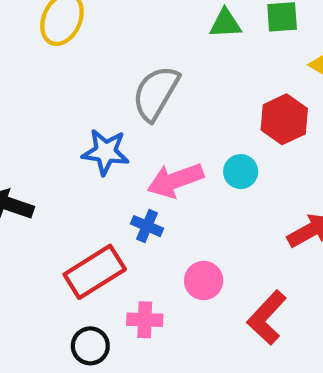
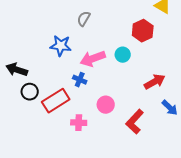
gray semicircle: (156, 93) -> (84, 19), size x0.6
black circle: (90, 346) -> (30, 92), moved

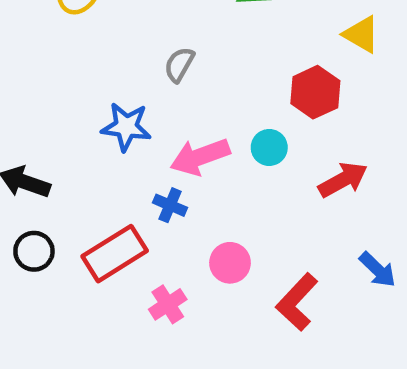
red arrow: (155, 82) -> (343, 180), moved
black circle: (30, 92) -> (34, 251), moved
pink cross: (79, 123) -> (168, 304), turned -35

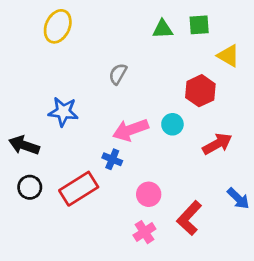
blue star: (126, 127) -> (63, 112), moved
pink cross: (168, 304) -> (144, 232), moved

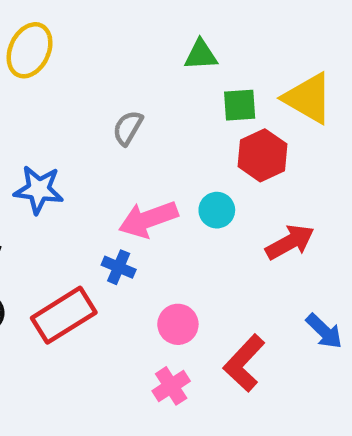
green square: (199, 25) -> (240, 105), moved
yellow triangle: (228, 56) -> (308, 98), size x1.4

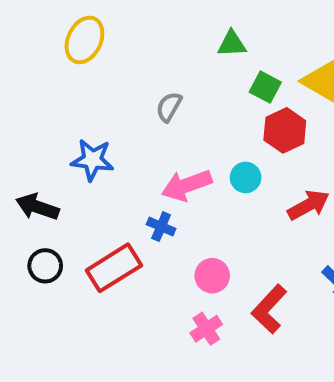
green square: (240, 105) -> (265, 87), turned 32

